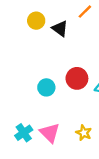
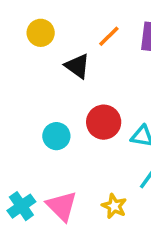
orange line: (85, 12) -> (109, 36), moved
black triangle: (60, 29) -> (77, 66), moved

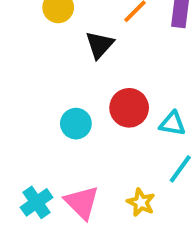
black triangle: (77, 66) -> (100, 45), turned 36

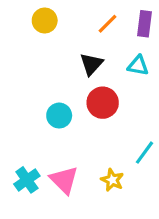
black triangle: (100, 45) -> (91, 64), moved
cyan triangle: (172, 124) -> (138, 66), moved

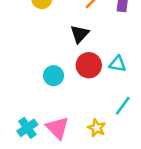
cyan triangle: (138, 66) -> (118, 64), moved

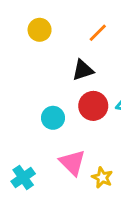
black triangle: (80, 34) -> (83, 70), turned 30
pink triangle: (57, 128) -> (72, 163), moved

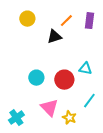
black triangle: (83, 70) -> (54, 37), moved
red circle: (93, 106) -> (64, 80), moved

